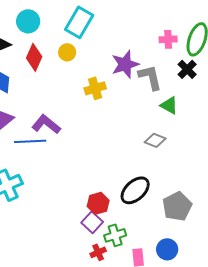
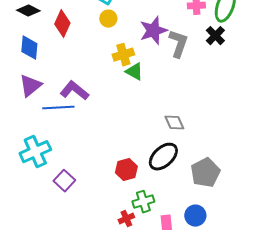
yellow circle: (67, 52) -> (108, 19), moved
gray L-shape: (150, 77) -> (178, 44), turned 32
green triangle: (169, 105) -> (134, 72), moved
gray diamond: (155, 140) -> (174, 123), moved, turned 45
purple square: (92, 222) -> (64, 181), moved

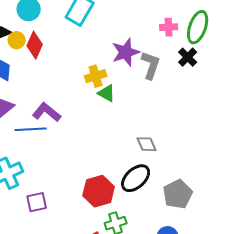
yellow circle: (108, 19) -> (17, 40), moved
red hexagon: (126, 170) -> (99, 191), size x1.4
purple square: (64, 181) -> (37, 202), turned 35

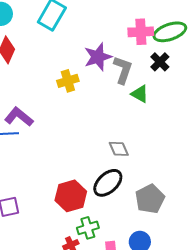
pink cross: (169, 27) -> (141, 32), size x1.4
green ellipse: (198, 27) -> (170, 32), turned 52
green triangle: (107, 93) -> (140, 94), moved

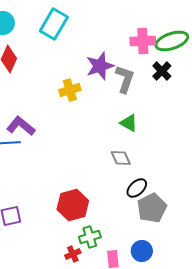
green triangle: (140, 94) -> (129, 123), moved
black ellipse: (108, 183) -> (137, 188), moved, size x0.7

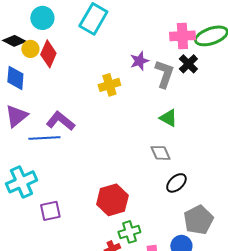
purple star: (100, 66) -> (139, 61), size x0.7
black cross: (162, 71) -> (188, 64), moved
gray pentagon: (152, 208) -> (198, 220), moved

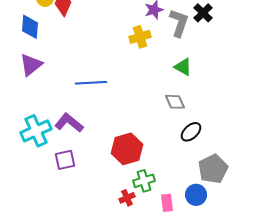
yellow cross: (109, 85) -> (140, 37), moved
purple L-shape: (60, 121) -> (69, 123), moved
blue line: (44, 138) -> (91, 83), moved

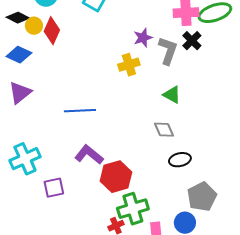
blue diamond: (30, 27) -> (19, 55), turned -70
purple L-shape: (69, 123) -> (89, 155), moved
black ellipse: (191, 132) -> (180, 160), turned 30
green cross: (144, 181) -> (133, 209), size x1.4

